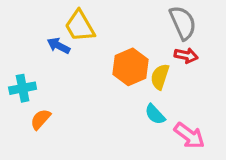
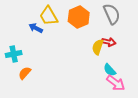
red arrow: (186, 55) -> (109, 42), moved
orange hexagon: (130, 67) -> (79, 17), moved
cyan semicircle: (155, 114) -> (110, 70), moved

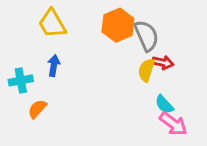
gray semicircle: (112, 14) -> (146, 36), moved
yellow trapezoid: (49, 16) -> (52, 24), moved
blue arrow: (36, 28) -> (54, 66), moved, turned 72

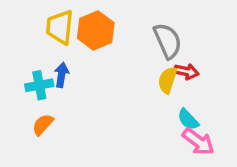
yellow trapezoid: (52, 24) -> (60, 27), turned 36
orange hexagon: (118, 25) -> (96, 30), moved
cyan cross: (21, 80) -> (39, 85), moved

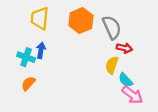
orange hexagon: (96, 30) -> (81, 21), moved
yellow semicircle: (168, 80) -> (112, 65), moved
cyan cross: (39, 85) -> (26, 57), turned 30

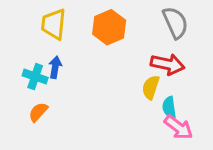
gray semicircle: (112, 27) -> (175, 23), moved
red arrow: (124, 48) -> (168, 64), size x1.5
cyan semicircle: (126, 80) -> (169, 107), turned 35

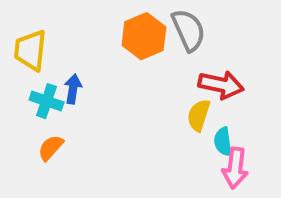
gray semicircle: (175, 23) -> (189, 30), moved
yellow trapezoid: (54, 24) -> (30, 50), moved
pink arrow: (178, 127) -> (235, 168), turned 60

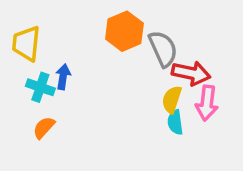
gray semicircle: (189, 30) -> (163, 49), moved
cyan semicircle: (223, 142) -> (175, 122), moved
pink arrow: (235, 168) -> (207, 103), moved

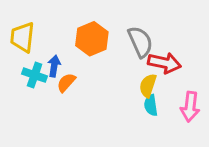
orange hexagon: (124, 31) -> (92, 39), moved
pink arrow: (207, 103) -> (190, 107), moved
orange semicircle: (44, 128) -> (66, 83), moved

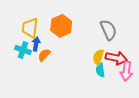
yellow trapezoid: (22, 37) -> (30, 28), moved
gray semicircle: (140, 42) -> (108, 30), moved
red arrow: (164, 63) -> (116, 58), moved

